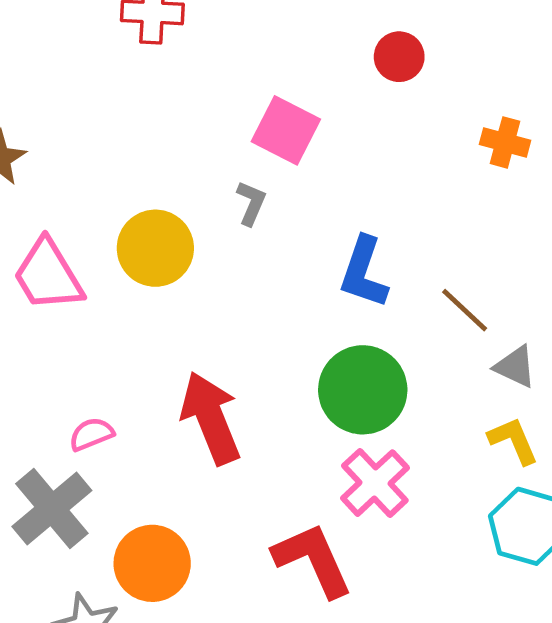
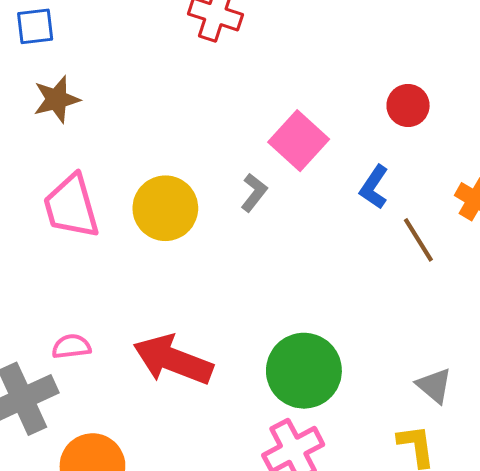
blue L-shape: (364, 272) -> (374, 187), moved, size x0.7
brown line: (465, 310) -> (418, 240), moved
red arrow: (211, 418) -> (173, 360), turned -62

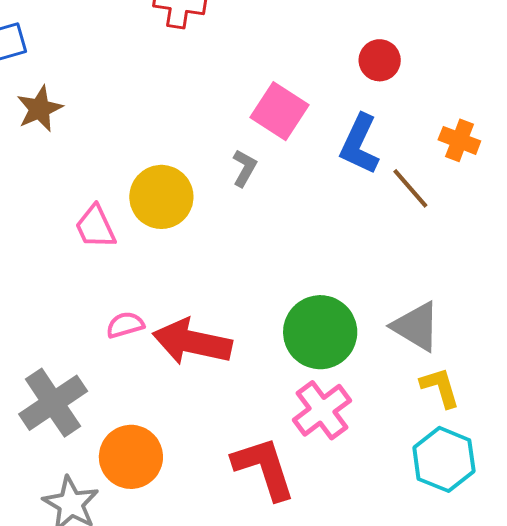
blue L-shape: (374, 187) -> (359, 144), size x1.4
pink trapezoid: (71, 206) -> (95, 227), moved, size x0.7
pink semicircle: (71, 346) -> (125, 325), moved
gray triangle: (434, 386) -> (416, 326), moved, size x1.4

